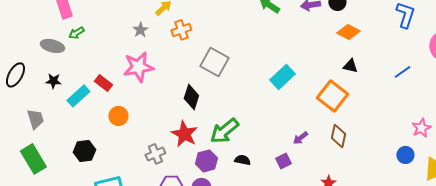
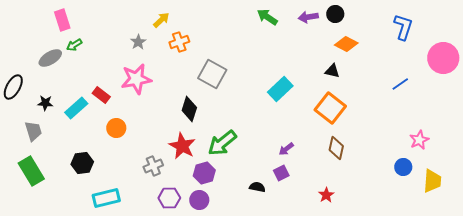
gray ellipse: (52, 46) -> (50, 58), turned -45
black triangle: (350, 66) -> (332, 71), moved
black star: (53, 81) -> (45, 103), moved
purple arrow: (300, 138) -> (286, 149), moved
black semicircle: (242, 160) -> (257, 187), moved

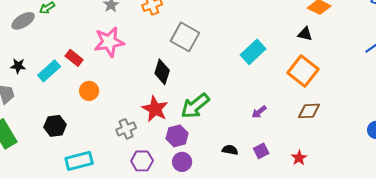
brown diamond: (336, 148) -> (309, 111), turned 75
purple square: (281, 173) -> (261, 151), moved
purple circle: (199, 200) -> (182, 162), moved

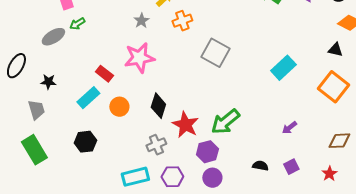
cyan rectangle: (49, 71) -> (88, 98), moved
black diamond: (162, 72) -> (158, 106), moved
brown diamond: (309, 111) -> (339, 141), moved
cyan rectangle: (79, 161) -> (135, 177), moved

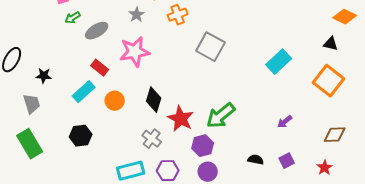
gray ellipse: (53, 37) -> (97, 31), moved
gray cross: (156, 145) -> (152, 139), turned -30

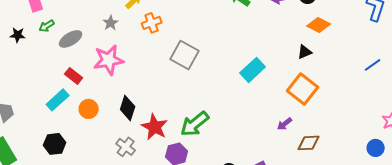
black triangle: (331, 44) -> (305, 52), turned -35
black star: (44, 76) -> (18, 35), moved
purple arrow: (285, 122) -> (285, 124), moved

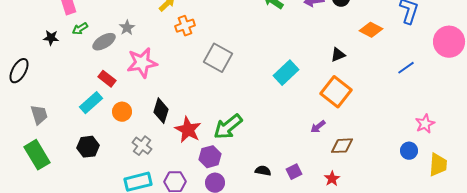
gray star: (111, 23) -> (127, 28), moved
orange diamond: (319, 25) -> (371, 30), moved
gray cross: (126, 147) -> (142, 146), moved

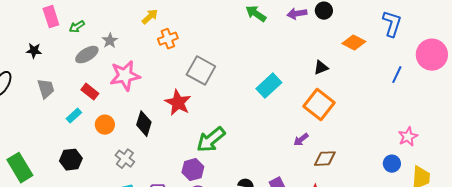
green arrow: (80, 29) -> (77, 27), moved
blue line: (406, 68) -> (397, 75), moved, turned -30
cyan rectangle: (91, 103) -> (74, 116), size x0.7
gray trapezoid: (39, 115) -> (46, 89), moved
red star: (188, 130) -> (178, 103), moved

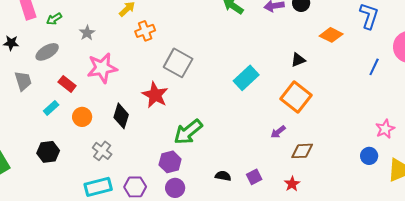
gray ellipse: (87, 55) -> (47, 52), moved

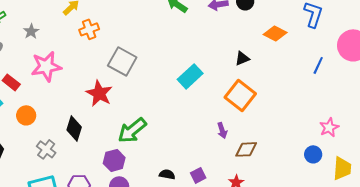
black diamond: (121, 116) -> (74, 128), moved
purple arrow: (278, 132) -> (222, 130), turned -70

